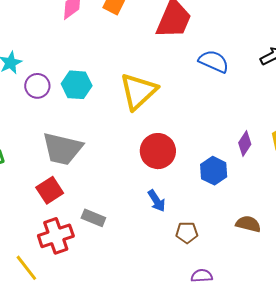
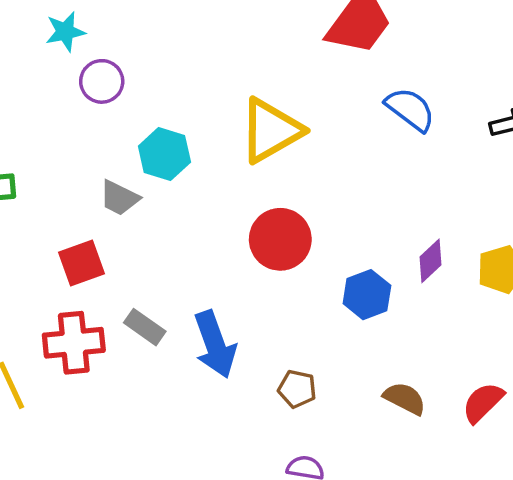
cyan hexagon: (77, 85) -> (164, 154), moved
gray trapezoid: (62, 149) -> (119, 198), size x0.6
blue arrow: (157, 201) -> (215, 344), moved, size x1.6

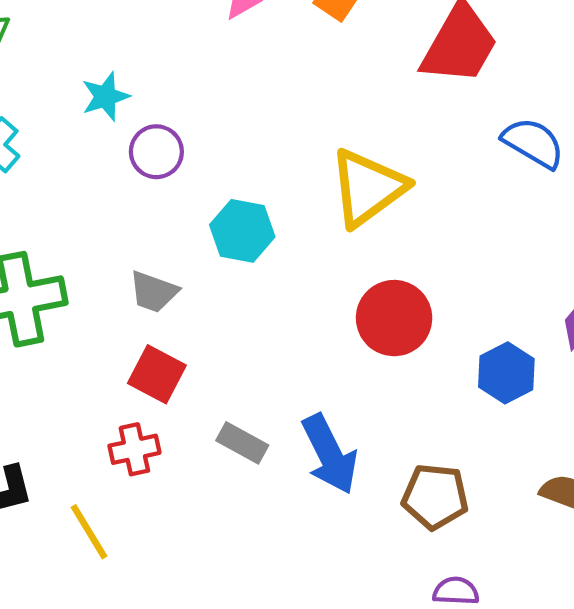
gray trapezoid: (119, 198) -> (154, 292), moved
red square: (81, 263) -> (157, 374), turned -36
red cross: (74, 343) -> (134, 449), moved, size x0.7
brown pentagon: (297, 389) -> (435, 497), size x1.4

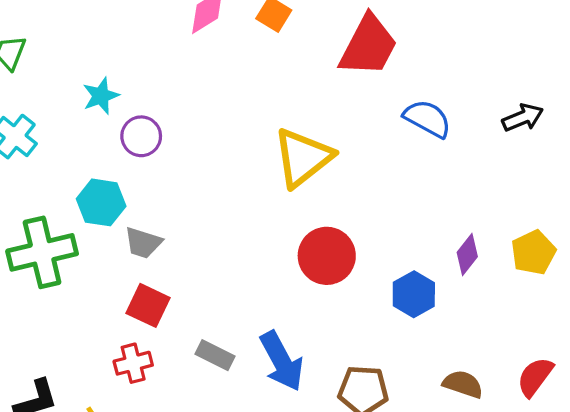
cyan hexagon: (242, 231) -> (101, 202), moved

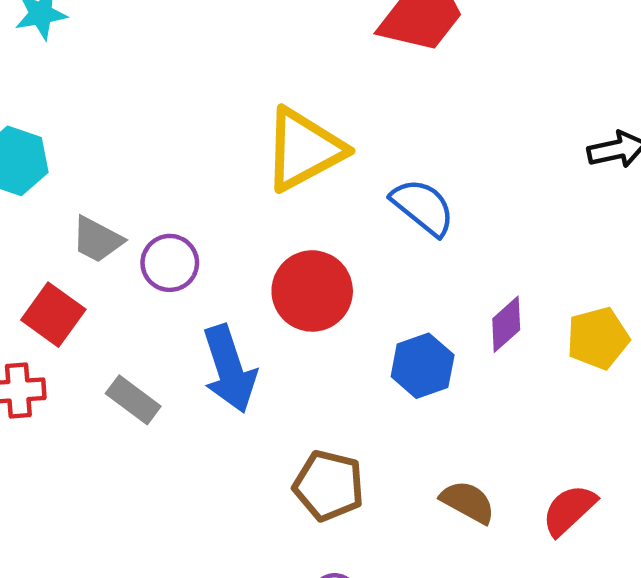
blue semicircle: (427, 119) -> (423, 207), moved
purple circle: (141, 136) -> (170, 263), moved
gray trapezoid: (143, 243) -> (97, 240), moved
blue arrow: (282, 361) -> (229, 369), moved

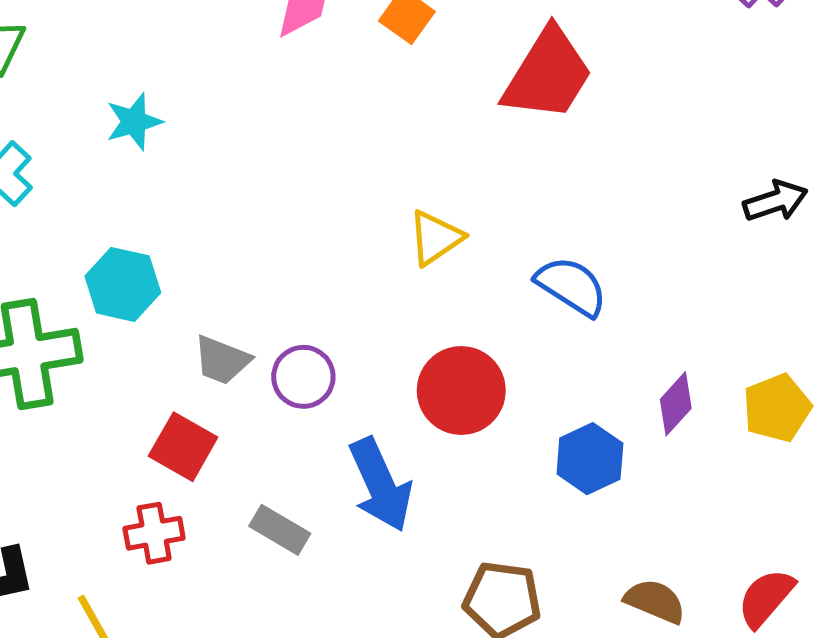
yellow triangle: (304, 149) -> (436, 238), size x0.6

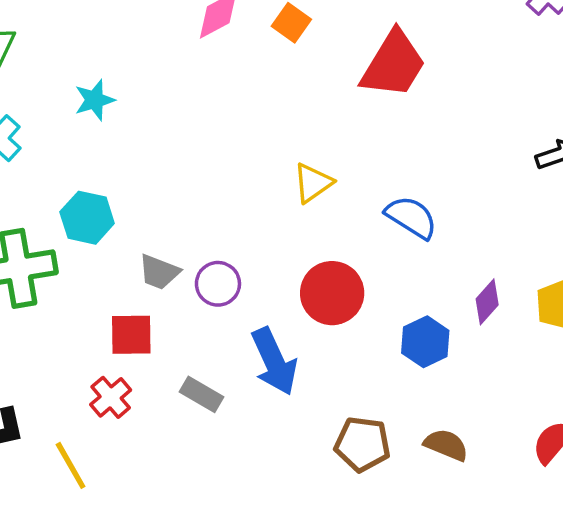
red square: (183, 447) -> (131, 335), turned -30
red cross: (154, 533) -> (111, 397), turned -30
brown semicircle: (655, 601) -> (446, 445), moved

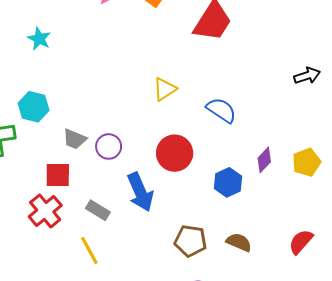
cyan star: (95, 100) -> (39, 39), turned -30
red cross: (111, 397) -> (45, 211), size x1.4
yellow line: (71, 465) -> (89, 251), moved

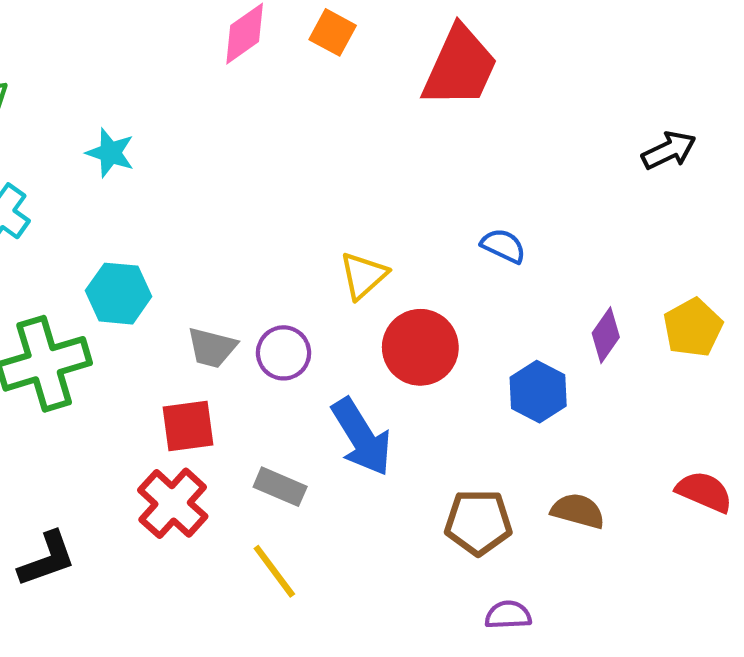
yellow triangle: (165, 89) -> (363, 275), moved
blue semicircle: (221, 110) -> (503, 246), size x0.7
red semicircle: (301, 242) -> (704, 492), turned 80

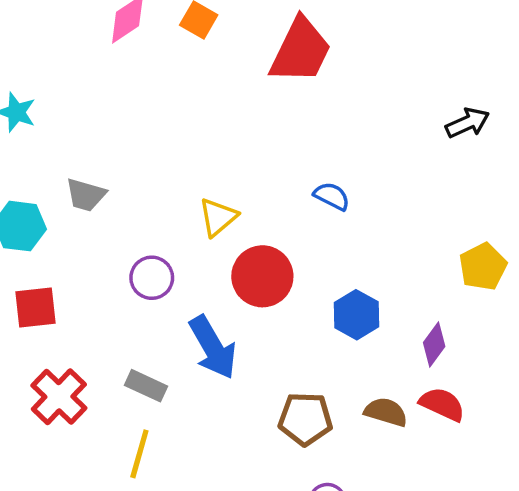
purple diamond: (606, 335) -> (434, 345), moved
gray trapezoid: (212, 348) -> (86, 195), moved
red square: (188, 426) -> (35, 307), moved
red semicircle: (704, 492) -> (442, 404), moved
yellow line: (274, 571) -> (139, 454), turned 51

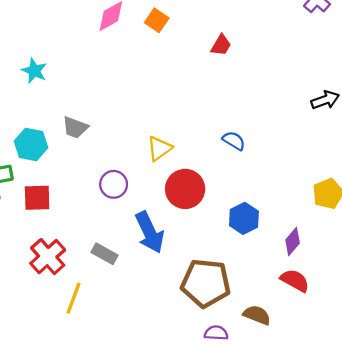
red trapezoid: (301, 51) -> (221, 45), size x0.5
brown semicircle: (386, 412) -> (257, 315), moved
brown pentagon: (305, 419) -> (206, 283), size x1.4
yellow line: (139, 454) -> (73, 298), moved

